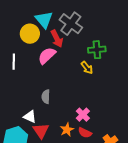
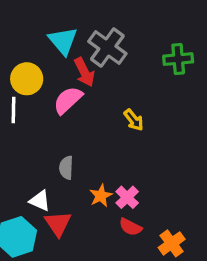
yellow circle: (30, 34) -> (27, 79), moved
green cross: (97, 50) -> (178, 59), moved
orange star: (67, 130) -> (101, 196), moved

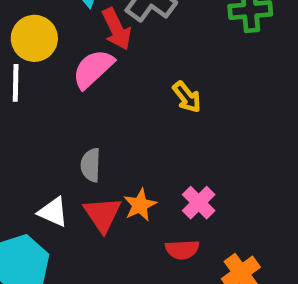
pink cross: (127, 197) -> (199, 203), moved
red triangle: (58, 224) -> (102, 214), moved
red semicircle: (130, 227) -> (182, 250), turned -30

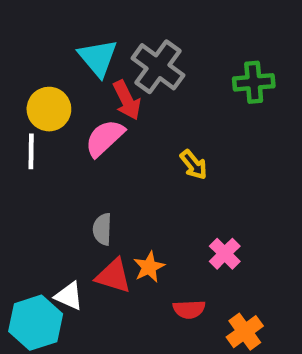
pink cross: (199, 203) -> (225, 254), moved
white triangle: (53, 212) -> (69, 296), moved
red triangle: (102, 214) -> (113, 276), turned -39

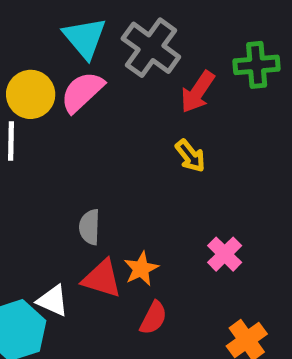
red arrow: (127, 100) -> (198, 92), moved, turned 60
pink semicircle: (105, 138) -> (82, 92), moved
red semicircle: (189, 309) -> (153, 318), moved, turned -60

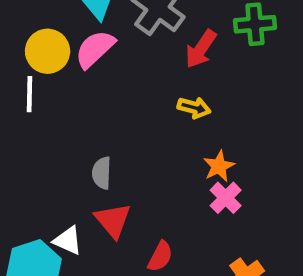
yellow arrow: (190, 156) -> (194, 108), turned -36
orange star: (141, 269) -> (219, 166), moved
red triangle: (102, 279) -> (113, 220), turned 33

